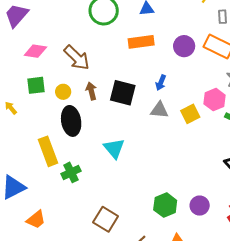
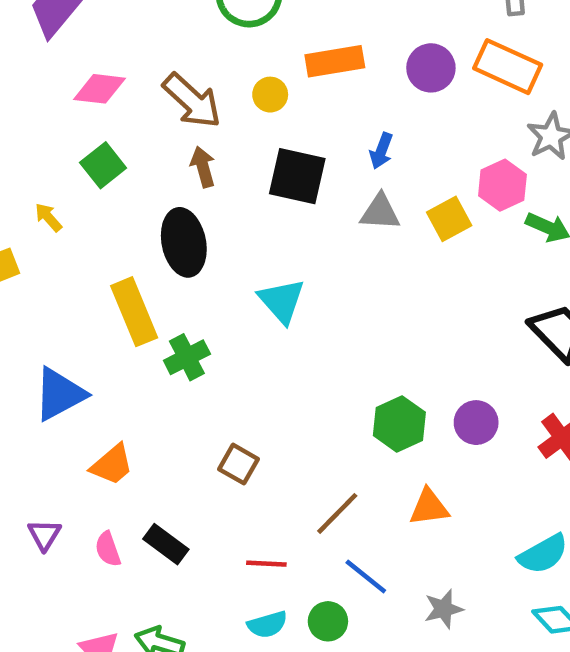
green square: (36, 85) -> (103, 165), turned -30
brown arrow: (91, 91) -> (203, 167), moved
yellow circle: (63, 92) -> (270, 95), moved
brown square: (106, 219) -> (239, 464), moved, size x0.7

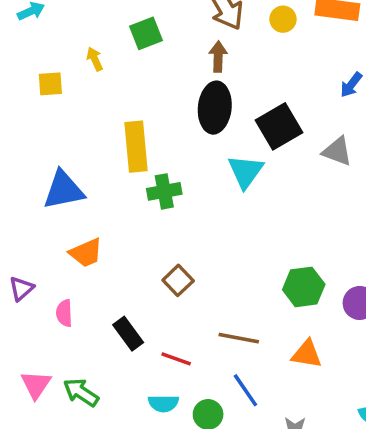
black square: (297, 176) -> (279, 126), moved, turned 30
gray triangle: (380, 212) -> (337, 151), moved
black ellipse: (184, 242) -> (215, 108), moved
brown line: (337, 513) -> (239, 338), turned 39
black rectangle: (166, 544) -> (128, 334), moved

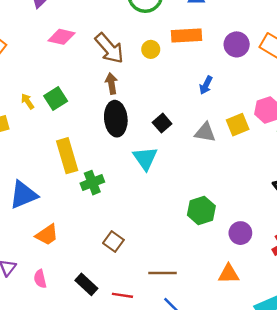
green square: (146, 33) -> (56, 99), moved
black square: (279, 126) -> (162, 123), size x0.6
green hexagon: (304, 287) -> (201, 210), moved
orange triangle: (307, 354) -> (229, 274), moved

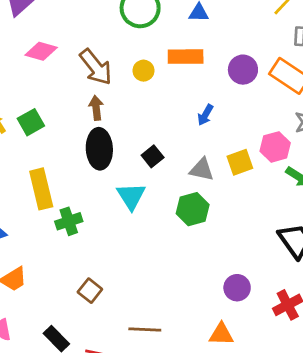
green hexagon: (201, 210) -> (193, 209), moved

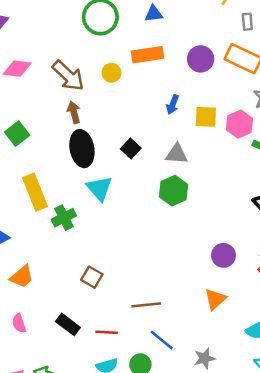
yellow square: (240, 162) -> (206, 117), moved, turned 30
cyan triangle: (131, 196) -> (99, 188), moved
orange triangle: (221, 334) -> (215, 299), turned -35

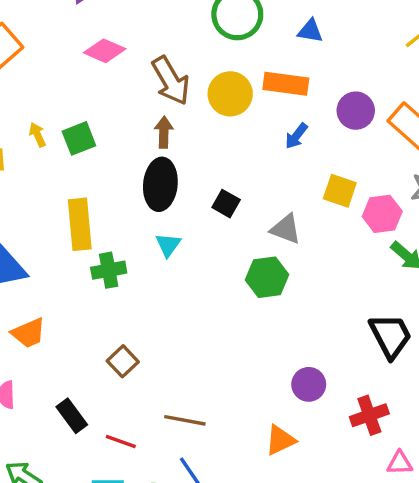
yellow circle: (111, 73) -> (230, 94), size x1.6
blue arrow: (173, 105) -> (296, 136), moved
black square: (131, 149) -> (226, 204), turned -30
cyan triangle: (99, 188) -> (168, 245), size x0.7

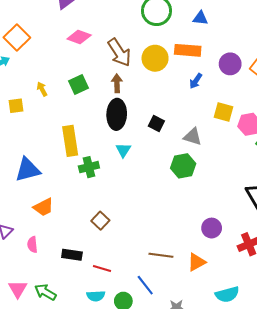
green square: (79, 138) -> (79, 85), moved
black rectangle: (72, 416) -> (72, 255), turned -42
brown line: (185, 420) -> (161, 255), moved

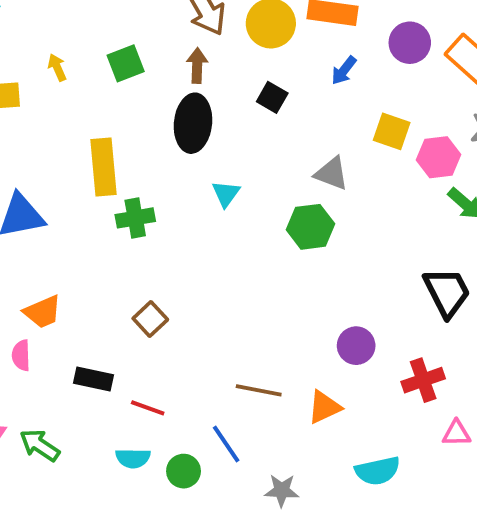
black square: (156, 124) -> (272, 97), moved
cyan triangle: (123, 150) -> (226, 194), moved
orange trapezoid: (43, 207) -> (43, 312), moved

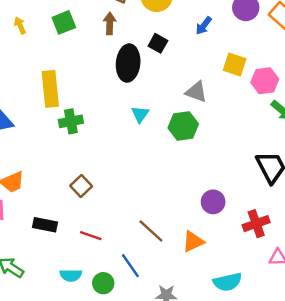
black ellipse: (193, 123) -> (128, 63), moved
cyan triangle: (226, 194) -> (140, 114), moved
brown line: (259, 390) -> (151, 231), turned 32
red line: (148, 408) -> (91, 236), moved

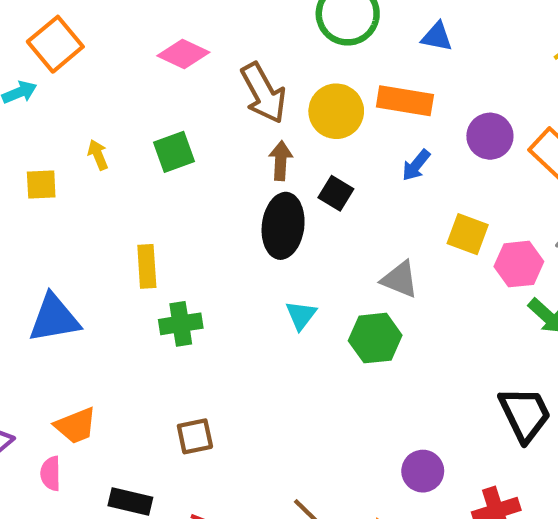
brown arrow: (110, 23) -> (281, 161), moved
yellow rectangle: (50, 89) -> (147, 266), size x0.7
brown square: (81, 186) -> (195, 436), turned 30

